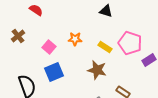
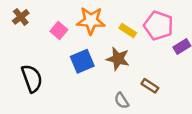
orange star: (75, 39) -> (91, 21), size x1.6
blue square: (54, 72) -> (82, 61), moved

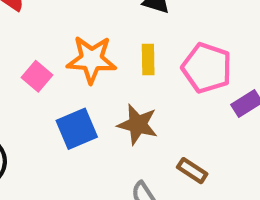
yellow rectangle: (128, 30) -> (148, 59), moved, turned 56

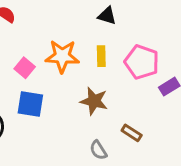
blue square: (77, 129) -> (30, 104), moved, turned 32

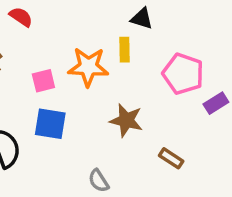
yellow rectangle: (101, 56) -> (125, 50), moved
pink square: (25, 68) -> (43, 81), turned 36
gray semicircle: (98, 150) -> (99, 181), moved

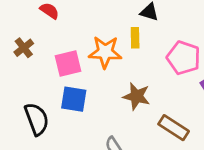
pink square: (43, 81) -> (68, 63), size x1.4
brown rectangle: (171, 158) -> (174, 128), size x1.5

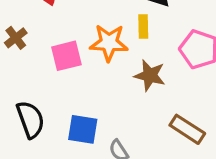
brown star: (136, 96) -> (150, 75), moved
blue square: (74, 99) -> (83, 129), moved

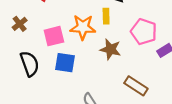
black semicircle: (30, 120) -> (30, 64), moved
blue square: (83, 129) -> (65, 63), moved

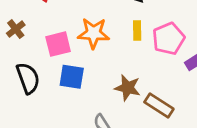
yellow rectangle: (106, 16) -> (137, 30), moved
pink pentagon: (144, 32) -> (169, 39), turned 30
brown star: (110, 49) -> (128, 88), moved

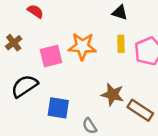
blue square: (72, 77) -> (58, 108), moved
black semicircle: (28, 78) -> (24, 86), turned -104

